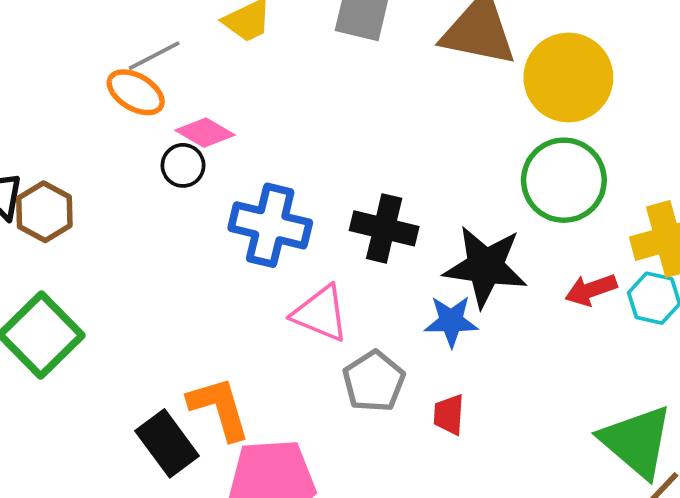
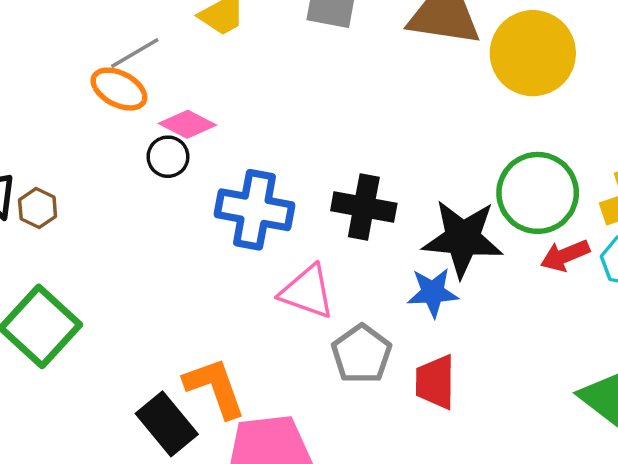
green circle: (564, 180) -> (538, 193), moved
brown hexagon: (44, 212) -> (38, 208), size x0.7
red trapezoid: (449, 415) -> (435, 382), size x1.4

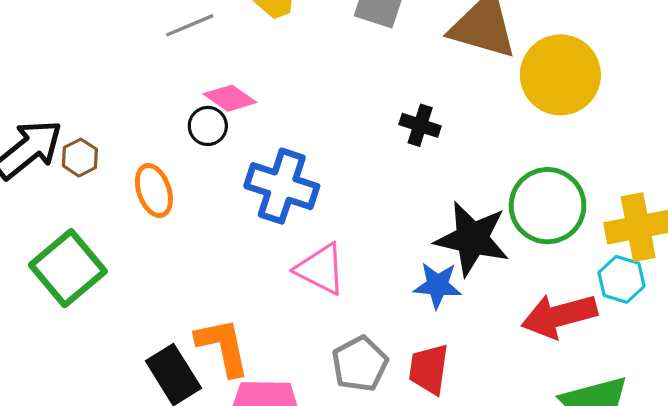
orange ellipse: (119, 89) -> (154, 191), moved, turned 36
black cross: (364, 207) -> (420, 125), moved, size x0.7
red arrow: (565, 255) -> (559, 316), moved, size x1.6
gray pentagon: (362, 354) -> (360, 364), moved

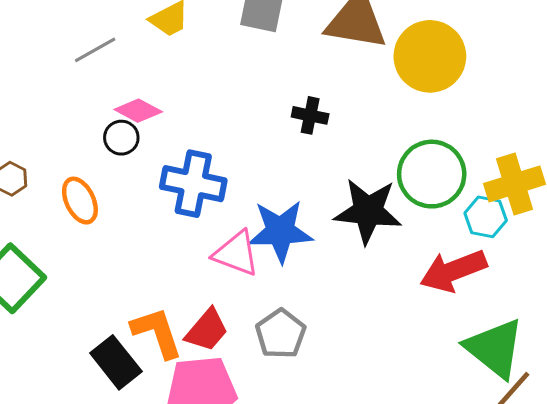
cyan hexagon: (622, 279) -> (486, 217), moved
blue star: (437, 285) -> (280, 231), moved, size x1.5
red trapezoid: (429, 369) -> (207, 330), moved, turned -141

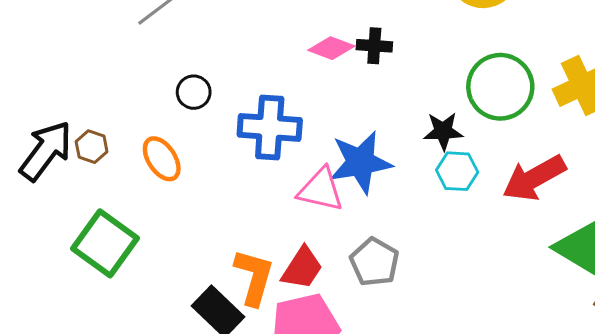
pink diamond: (138, 111) -> (331, 48), moved
black star: (368, 211) -> (443, 131), size x0.6
cyan hexagon: (486, 217) -> (457, 171), moved
orange L-shape: (157, 333) -> (254, 277), turned 42

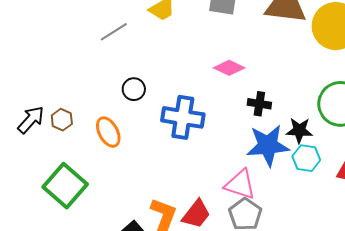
black cross: (374, 46) -> (259, 104), moved
black arrow: (46, 151) -> (31, 120), size x0.7
blue star: (361, 162) -> (268, 145), moved
pink triangle: (321, 190) -> (240, 184), moved

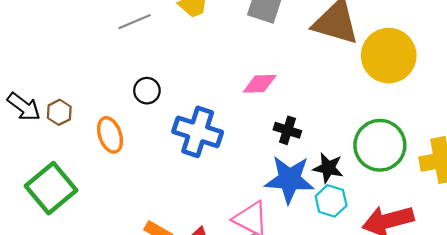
pink diamond: (229, 68) -> (260, 84), turned -36
black arrow: (31, 120) -> (24, 107), turned 76

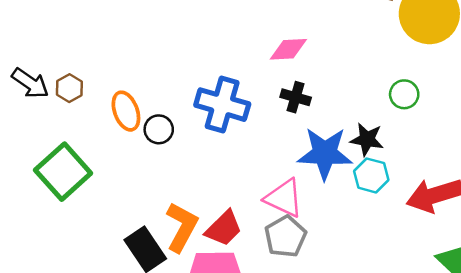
black circle: (147, 91) -> (159, 129), moved
black cross: (287, 130) -> (296, 97), moved
green circle: (380, 145) -> (404, 94), moved, size x0.5

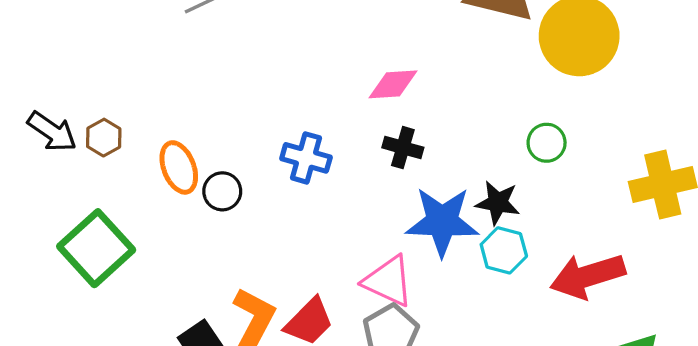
blue cross: (222, 105) -> (306, 158), size x0.7

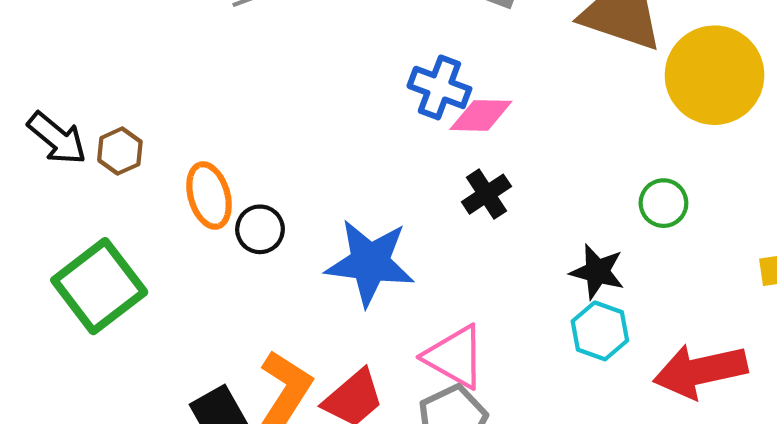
black cross: (403, 148) -> (486, 194), turned 36
blue cross: (306, 158) -> (439, 87), moved
blue star: (442, 222) -> (370, 263), moved

